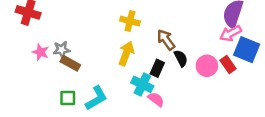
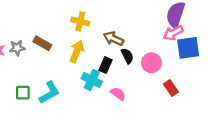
brown arrow: (166, 40) -> (114, 39), turned -30
blue square: (247, 50) -> (188, 48), turned -30
brown rectangle: (70, 63) -> (42, 43), moved
red rectangle: (228, 65) -> (171, 88), moved
pink semicircle: (156, 99) -> (118, 94), moved

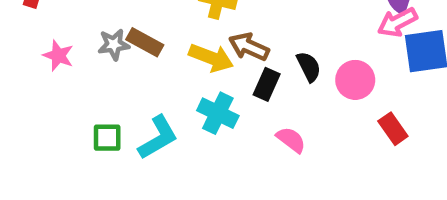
brown arrow: (114, 39) -> (249, 47), moved
gray star: (17, 48) -> (114, 44), moved
yellow arrow: (77, 51) -> (211, 58), turned 90
cyan cross: (92, 80) -> (218, 113), moved

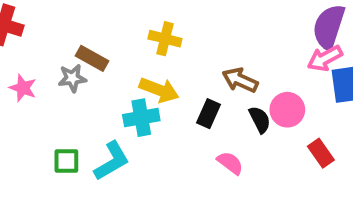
brown rectangle: (145, 42) -> (92, 58), moved
brown arrow: (249, 47) -> (240, 80), moved
black semicircle: (309, 67) -> (260, 120), moved
cyan cross: (218, 113) -> (141, 118), moved, turned -36

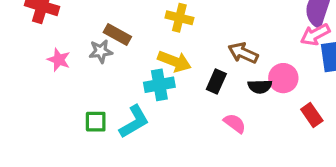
black semicircle: (260, 120) -> (260, 86), turned 115

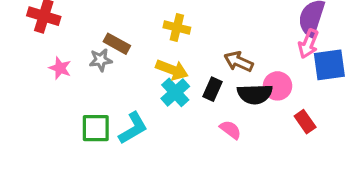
pink arrow: (315, 35) -> (308, 44), turned -40
cyan cross: (159, 85) -> (175, 92), moved, turned -32
black semicircle: (260, 86) -> (255, 94), size x1.5
green square: (96, 122) -> (96, 128), size x1.4

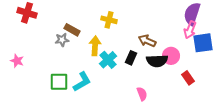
pink star: (60, 68) -> (17, 61), moved
yellow arrow: (172, 70) -> (95, 46), moved, turned -108
pink semicircle: (230, 130) -> (142, 94), moved, turned 32

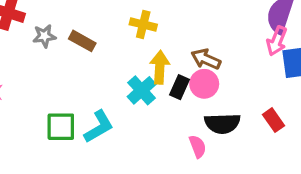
gray star: (62, 40) -> (44, 36), moved
yellow arrow: (95, 46) -> (160, 67), moved
pink circle: (171, 56) -> (204, 84), moved
black semicircle: (157, 61) -> (222, 123), moved

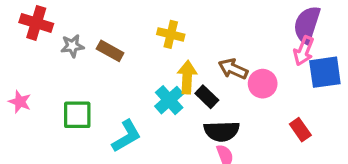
pink circle: (204, 84) -> (263, 84), moved
black rectangle: (179, 87) -> (207, 97), turned -70
black semicircle: (222, 123) -> (222, 131), moved
green square: (61, 127) -> (77, 115), moved

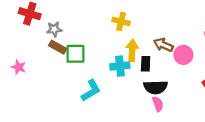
brown rectangle: (110, 51) -> (58, 47), moved
black rectangle: (207, 97) -> (146, 64), turned 48
cyan cross: (169, 100) -> (120, 66), turned 36
green square: (77, 115) -> (75, 54), moved

